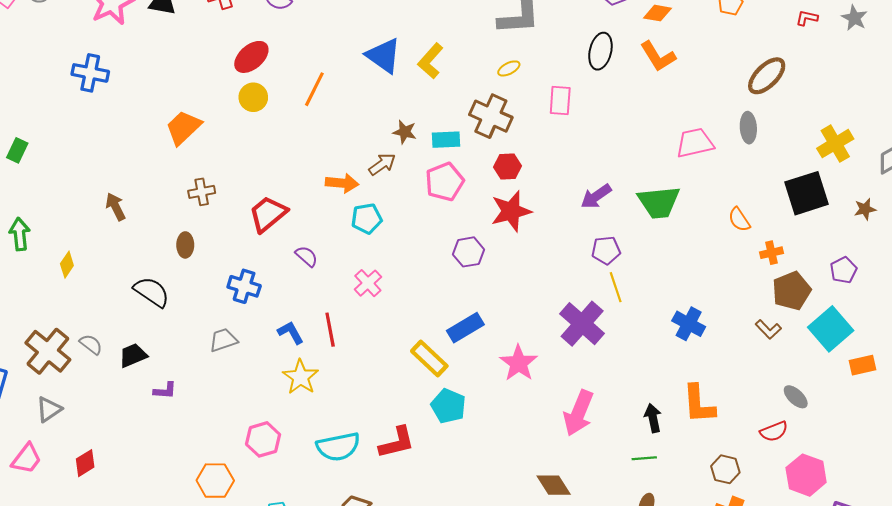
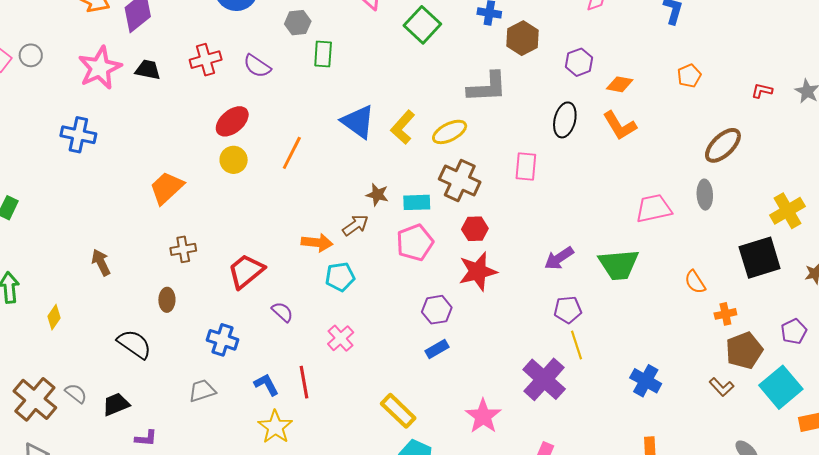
yellow ellipse: (509, 68) -> (450, 132), moved, size x1.6
blue rectangle: (465, 328) -> (437, 349), moved, size x0.7

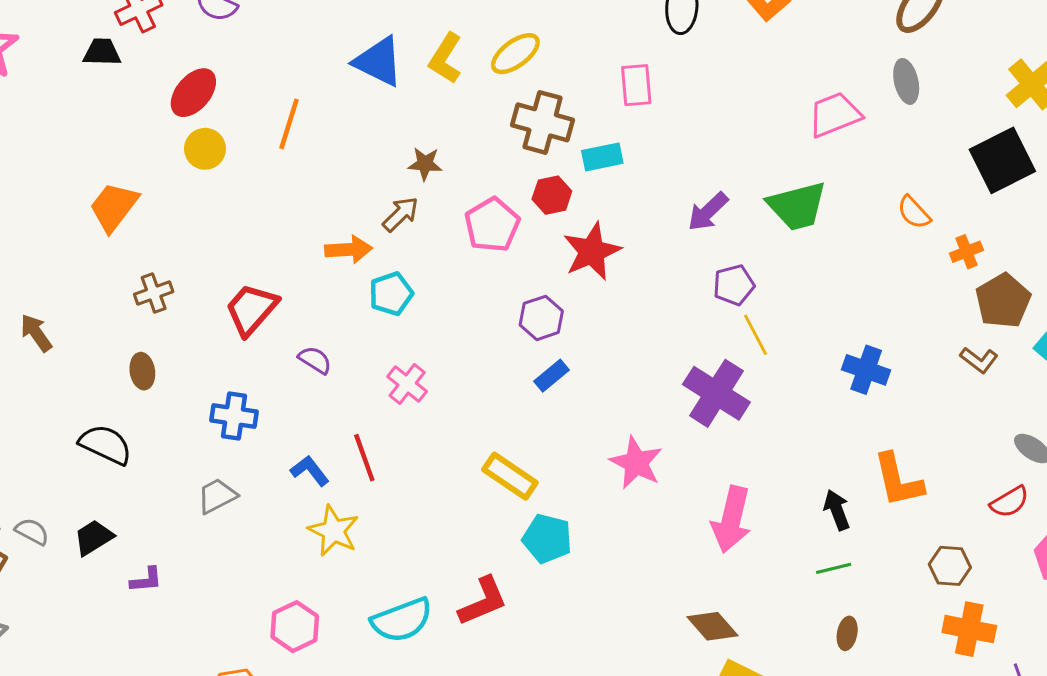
black trapezoid: (148, 70) -> (102, 52), moved
cyan rectangle: (417, 202) -> (602, 157), moved
red hexagon: (475, 229) -> (552, 195), moved

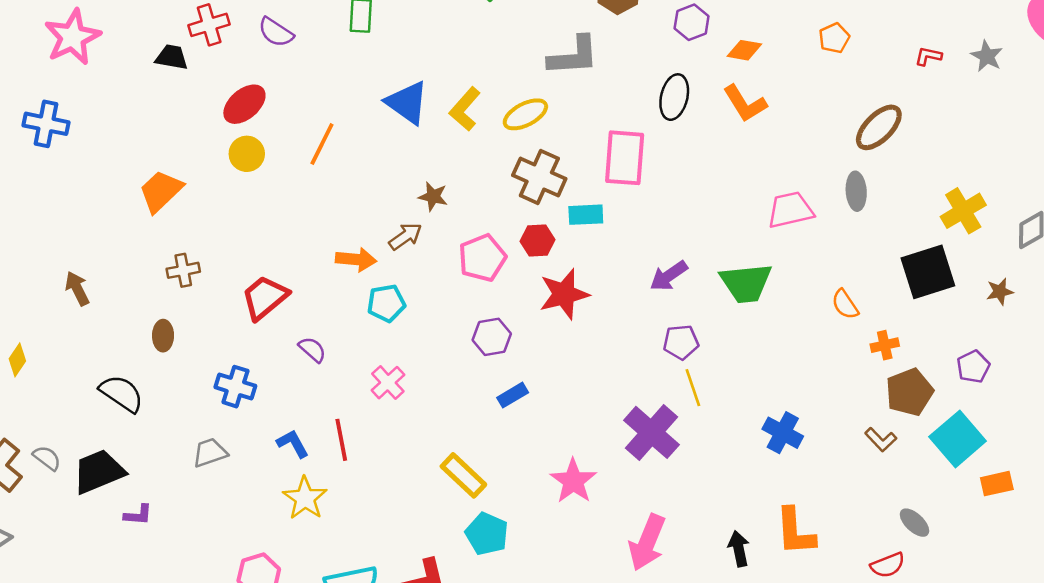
pink rectangle: (636, 85) -> (625, 158), size x1.5
purple hexagon: (541, 318) -> (492, 337), moved
black trapezoid: (94, 538) -> (99, 472), size x1.5

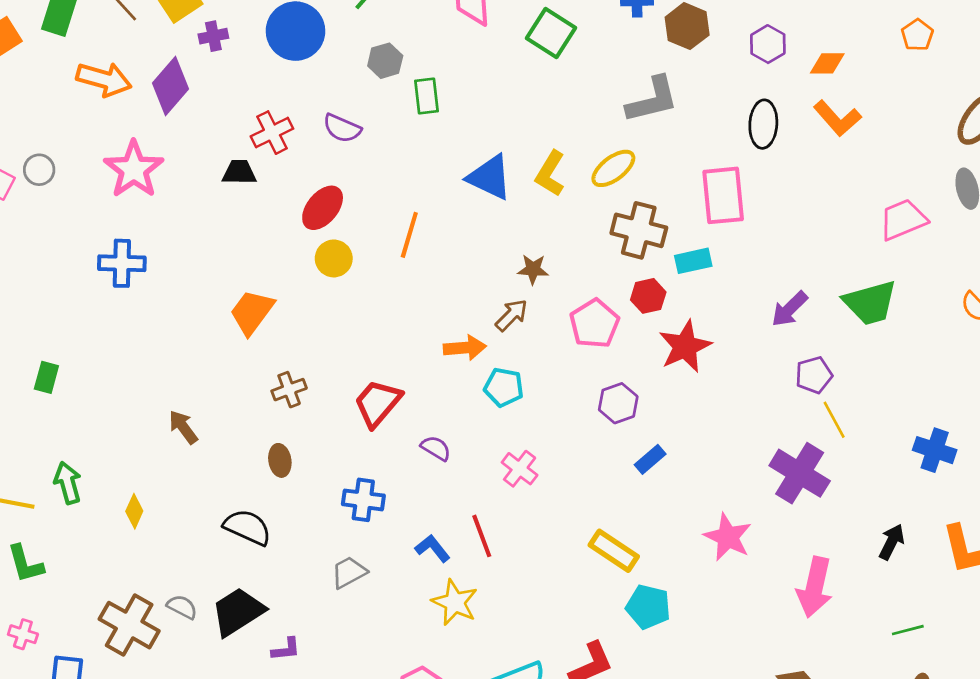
cyan pentagon: (386, 303) -> (504, 387), turned 30
black arrow: (739, 549) -> (892, 542), moved, turned 48

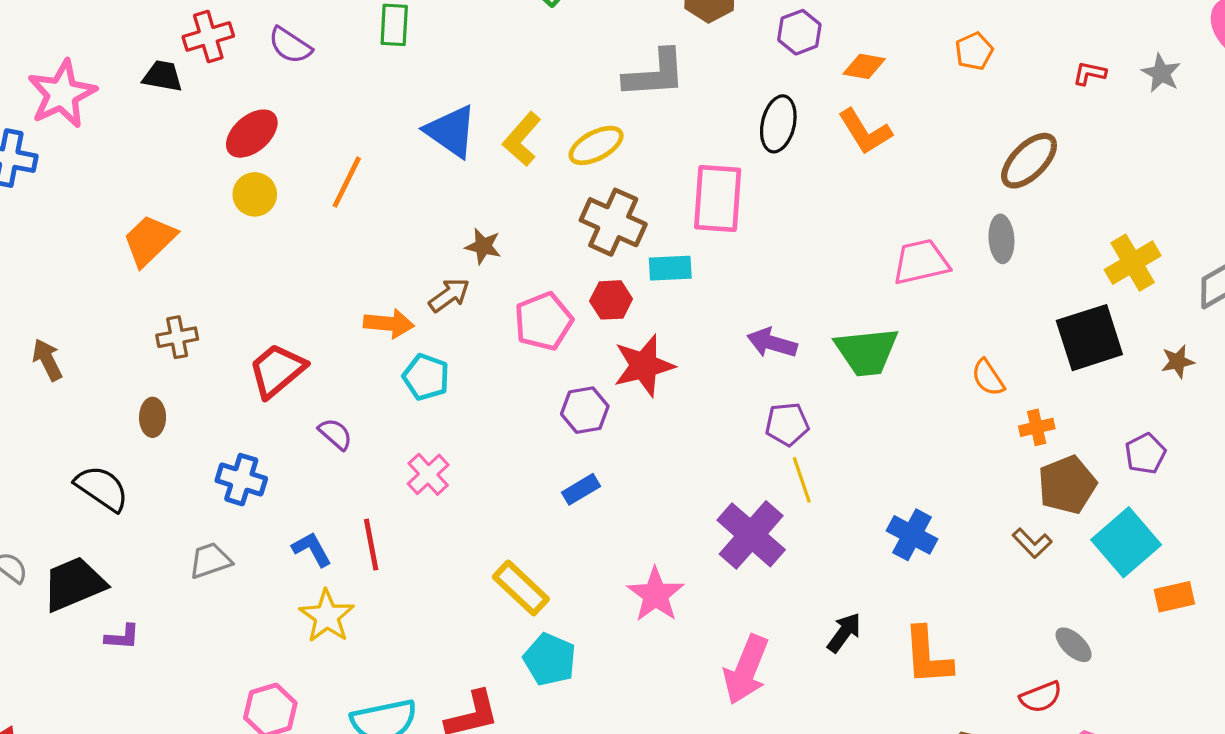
pink star: (134, 169) -> (62, 94), moved
purple arrow: (790, 309) -> (772, 343), turned 51
purple hexagon: (618, 403) -> (585, 410), moved

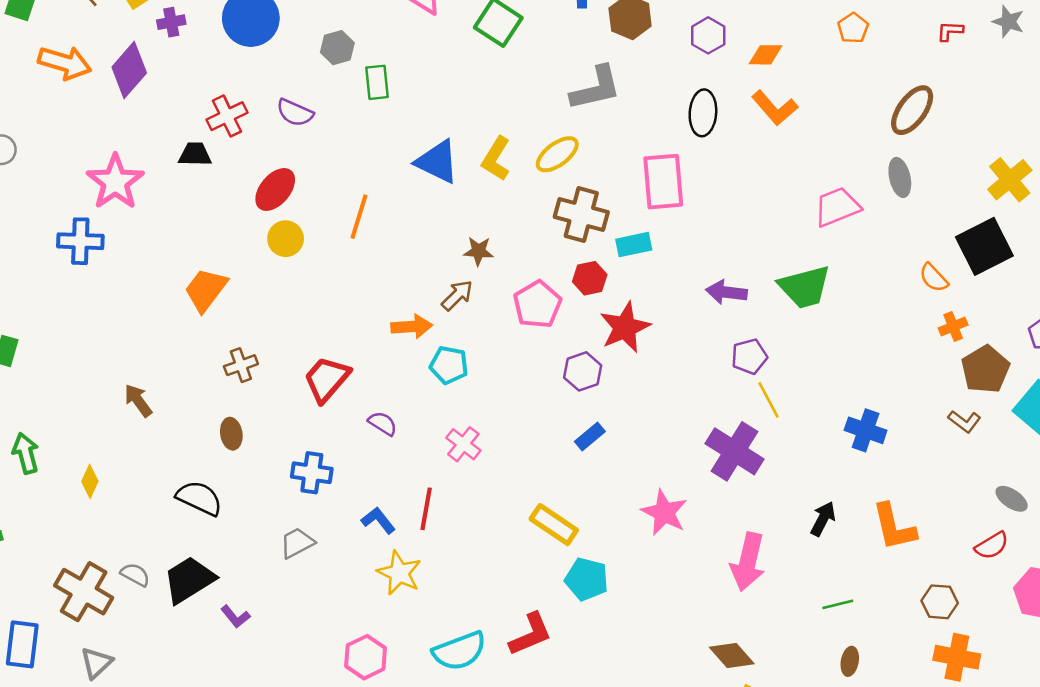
orange semicircle: (988, 378) -> (934, 278), moved
red line: (371, 545) -> (426, 509), turned 30
purple L-shape: (122, 637) -> (235, 617), turned 56

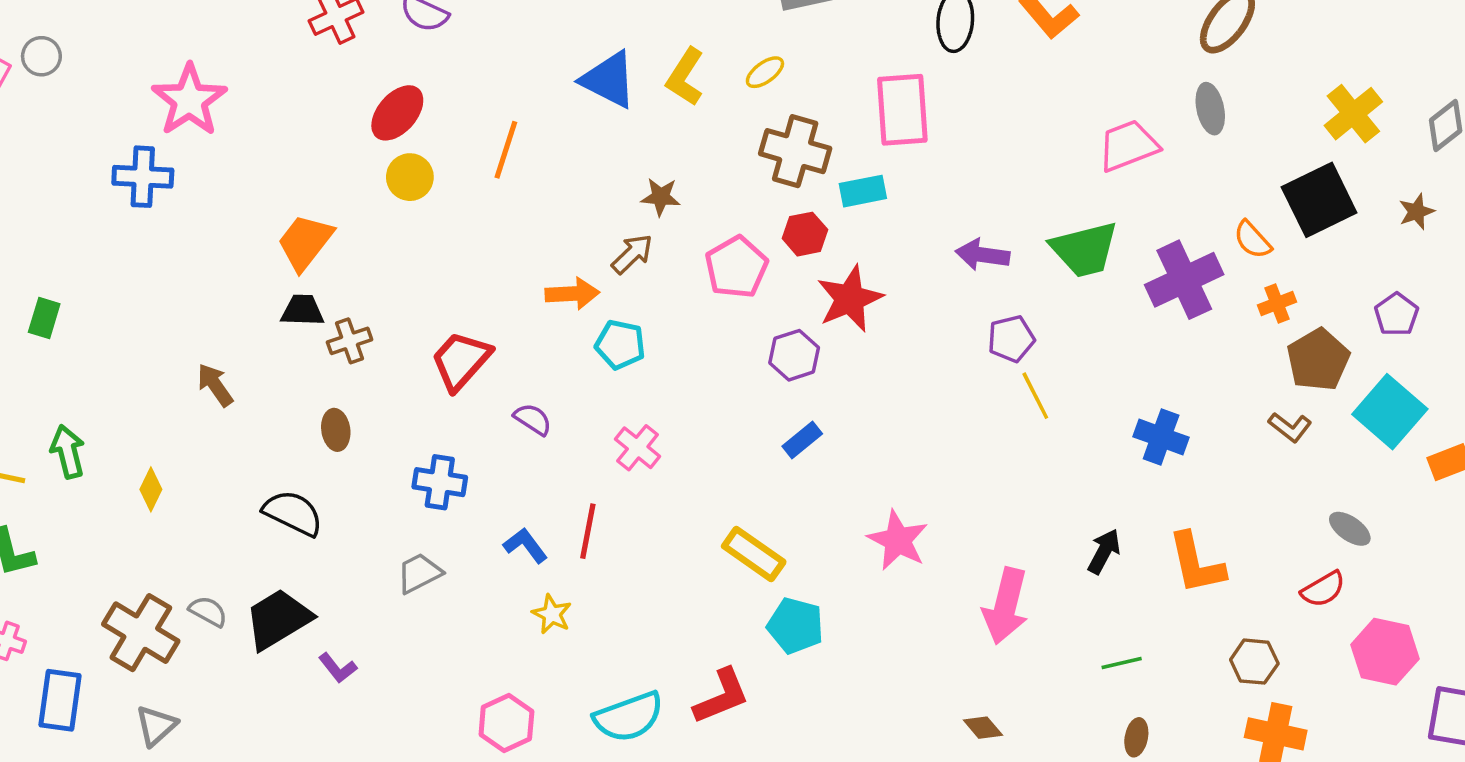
black trapezoid: (195, 154) -> (302, 310), moved
yellow ellipse: (557, 154) -> (765, 72), size x0.7
purple cross: (734, 451) -> (1184, 280), moved, turned 32
yellow star: (399, 573) -> (552, 614), size x0.7
brown diamond: (732, 656) -> (983, 728), size x0.7

